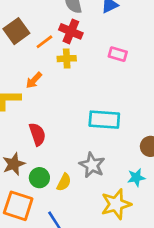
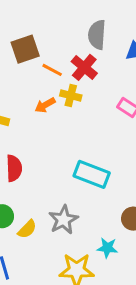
orange line: (44, 42) -> (52, 70), turned 48
orange arrow: (34, 80) -> (45, 105), moved

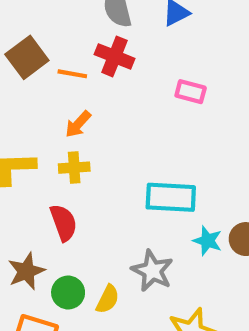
yellow cross: (71, 96) -> (74, 168), moved
cyan star: (107, 248) -> (207, 241), moved, turned 30

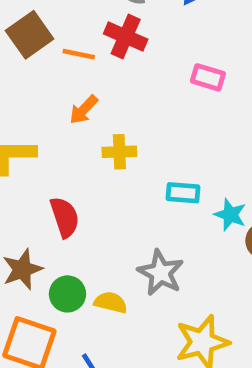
yellow cross: (74, 168) -> (119, 152), moved
cyan rectangle: (171, 197) -> (183, 193), size x0.6
cyan star: (207, 241) -> (230, 215), moved
yellow semicircle: (108, 299) -> (111, 302), turned -104

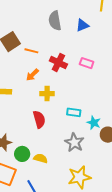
red cross: (126, 36) -> (58, 63), moved
red semicircle: (65, 217) -> (39, 119), moved
gray star: (161, 273) -> (74, 142), moved

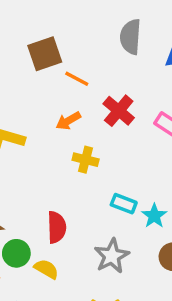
red semicircle: (39, 119) -> (57, 227), moved
cyan star: (94, 123) -> (154, 216), moved

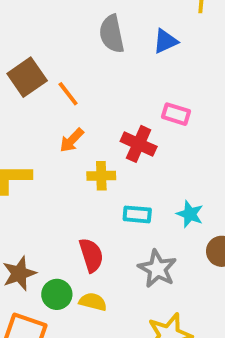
orange line: (77, 79) -> (68, 94), turned 40
red cross: (119, 111) -> (139, 144), moved
cyan rectangle: (124, 204) -> (137, 214), moved

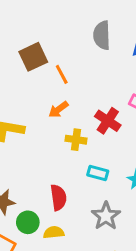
yellow semicircle: (93, 302) -> (54, 232), turned -30

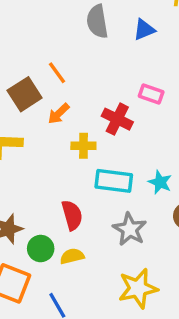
brown square: (33, 57) -> (25, 94), moved
cyan rectangle: (98, 173) -> (114, 181), size x1.5

